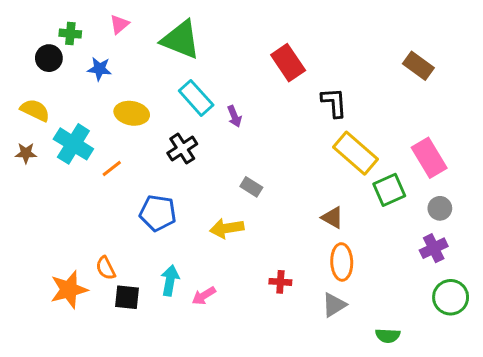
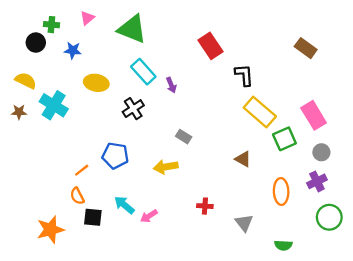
orange line: (112, 168) -> (82, 170), moved
orange ellipse: (342, 262) -> (281, 191), moved
cyan arrow: (170, 280) -> (124, 205), turned -60
orange star: (69, 290) -> (50, 230), moved
gray triangle: (334, 305) -> (244, 223), turned -36

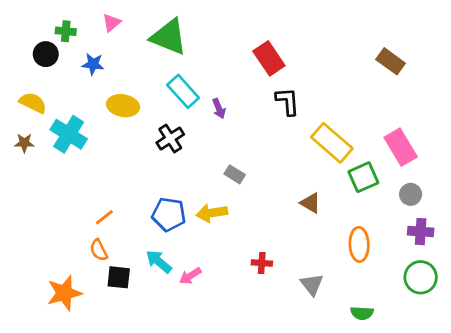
black L-shape: (244, 75) -> (288, 101), moved
blue pentagon: (115, 156) -> (169, 214), moved
purple cross: (317, 181) -> (421, 232), moved, turned 30

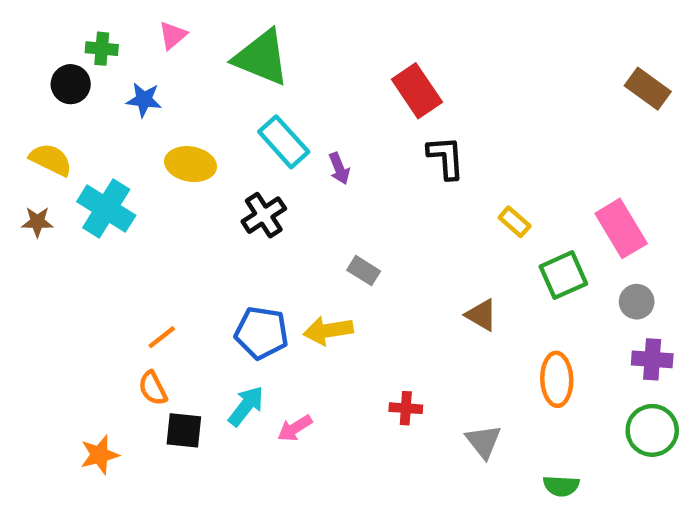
brown rectangle: (391, 61) -> (648, 89), moved
yellow rectangle: (332, 143) -> (515, 222), size x0.5
cyan arrow: (159, 262) -> (246, 406), turned 88
orange star: (64, 293) -> (100, 455), size x0.7

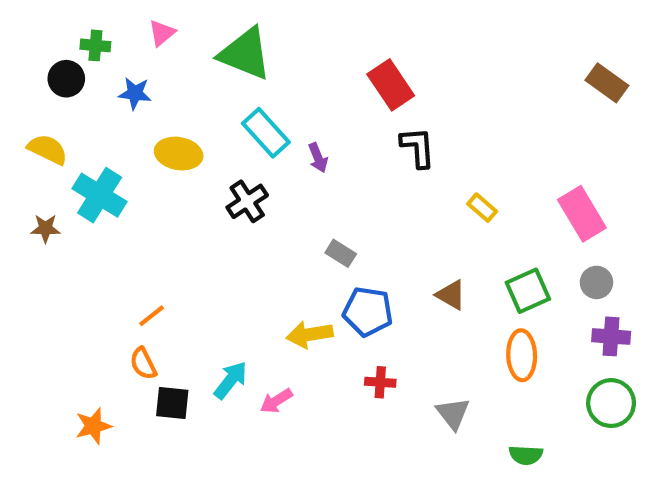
brown star: (37, 222) -> (45, 228), moved
green square: (563, 275) -> (528, 291), moved
yellow arrow: (328, 331) -> (310, 334), moved
blue pentagon: (262, 333) -> (368, 312), moved

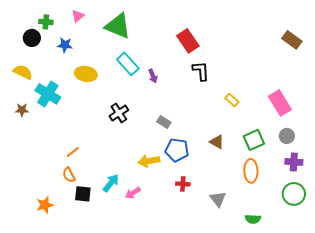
black cross: (247, 201) -> (119, 113), moved

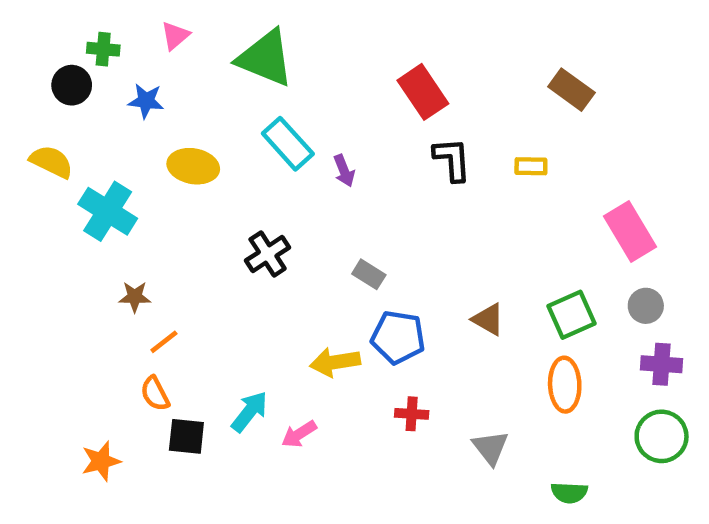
brown rectangle: (292, 40) -> (571, 90), moved
yellow rectangle: (232, 100) -> (531, 166), moved, turned -40
brown star: (22, 110) -> (135, 297), moved

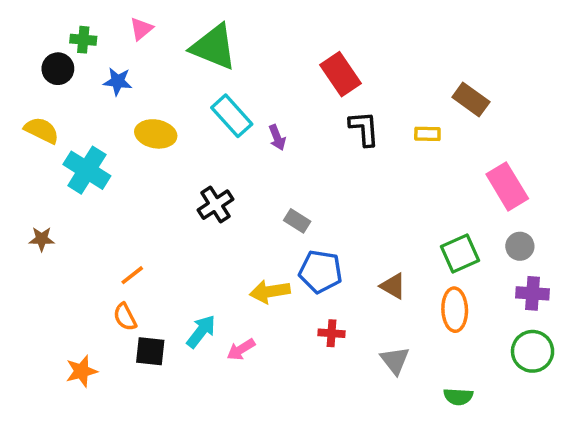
brown rectangle: (571, 90) -> (471, 99), moved
brown star: (135, 297) -> (42, 239), moved
brown triangle: (488, 319) -> (393, 286), moved

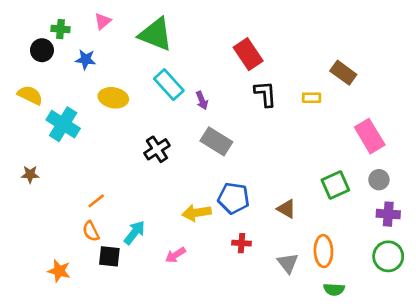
gray rectangle: (297, 221) -> (216, 141), moved, size x1.6
orange ellipse: (455, 310) -> (323, 251), moved
cyan arrow: (201, 331) -> (134, 233), moved
orange star: (81, 371) -> (59, 271), turned 30

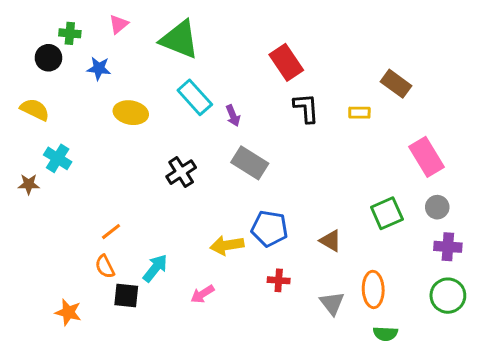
cyan cross: (63, 124) -> (58, 158), moved, size x0.7
brown star: (30, 174) -> (29, 184), moved

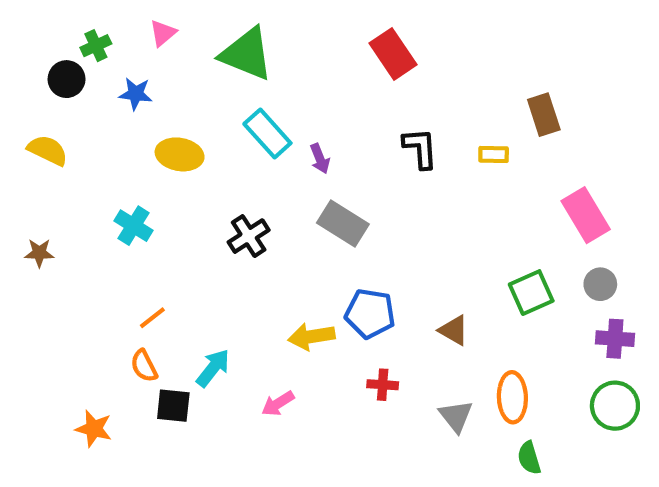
green cross: (70, 33) -> (96, 46), turned -30
red rectangle: (286, 62) -> (393, 54), moved
brown rectangle: (396, 84) -> (544, 115), turned 36
cyan cross: (58, 158) -> (134, 226), moved
green semicircle: (385, 334) -> (529, 458), turned 70

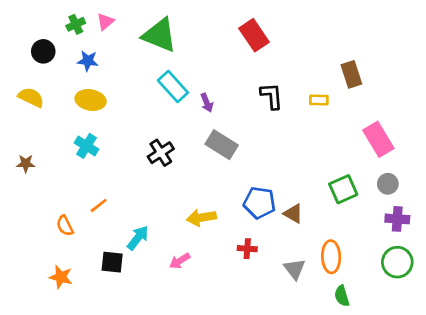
green cross: (96, 46) -> (76, 24), moved
yellow ellipse: (180, 154) -> (91, 100), moved
blue pentagon: (370, 314) -> (259, 203), moved
orange semicircle: (144, 366) -> (65, 226), moved

